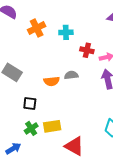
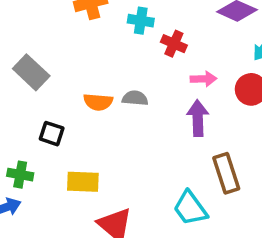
red cross: (87, 50) -> (174, 44), moved
green cross: (31, 128) -> (20, 175), moved, turned 32

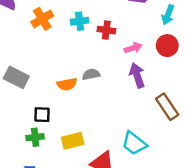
green cross: (20, 175) -> (35, 137), moved
cyan trapezoid: (190, 208) -> (134, 143), moved

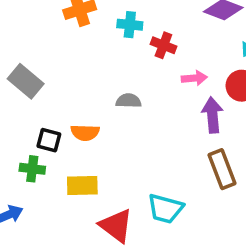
purple arrow: (137, 75) -> (212, 115), moved
orange semicircle: (67, 84) -> (85, 133), moved
cyan trapezoid: (134, 143) -> (165, 209), turned -36

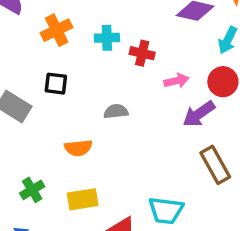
purple arrow: (212, 115) -> (199, 114), turned -112
black square: (49, 140) -> (56, 84), moved
green cross: (32, 169) -> (32, 190), turned -30

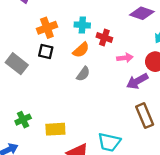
orange cross: (57, 30) -> (47, 28), moved
gray semicircle: (116, 111) -> (83, 74), turned 126
orange semicircle: (78, 148) -> (81, 50), moved, turned -42

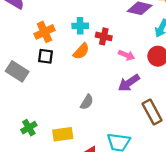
pink arrow: (125, 58) -> (127, 55), turned 35
gray semicircle: (83, 74) -> (87, 102), moved
purple arrow: (137, 81) -> (129, 83), moved

